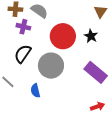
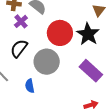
purple cross: (23, 27) -> (21, 21), turned 32
black star: (91, 36) -> (88, 34), size x1.6

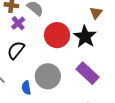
gray circle: (47, 62) -> (48, 76), moved

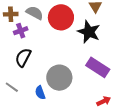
purple cross: (18, 23) -> (21, 31), turned 32
red circle: (57, 35) -> (61, 17), moved

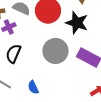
gray circle: (59, 78) -> (55, 51), moved

